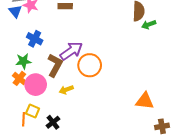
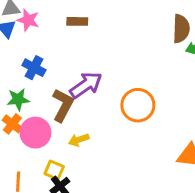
orange circle: (90, 65) -> (138, 105), moved
yellow square: (33, 111) -> (54, 170), moved

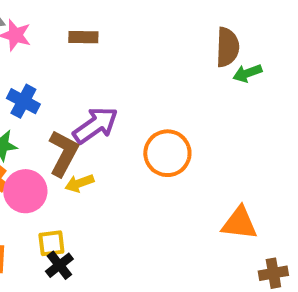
yellow arrow: (79, 140) -> (79, 183), moved
yellow square: (54, 170) -> (51, 243), turned -30

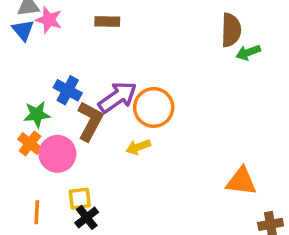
blue cross: (23, 101) -> (68, 90), moved
orange circle: (167, 153) -> (154, 107), moved
yellow arrow: (79, 183) -> (138, 147), moved

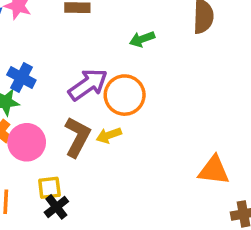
green arrow: (248, 52) -> (142, 39), moved
blue cross: (68, 90) -> (21, 78), moved
brown L-shape: (90, 121) -> (77, 137), moved

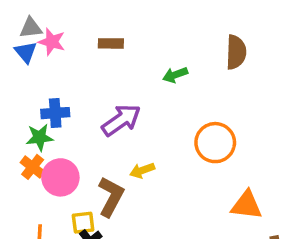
blue cross: (21, 78) -> (55, 113), turned -32
orange circle: (125, 95) -> (215, 143), moved
brown L-shape: (77, 137) -> (111, 197), moved

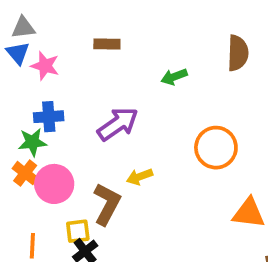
pink star: (52, 42) -> (45, 66), moved

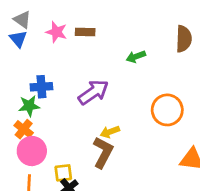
gray triangle: (23, 28) -> (22, 20), turned 42
pink star: (45, 66) -> (56, 32), moved
pink circle: (54, 184) -> (32, 151), moved
brown L-shape: (107, 204) -> (103, 152), moved

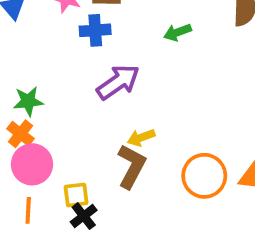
blue cross: (41, 87) -> (95, 30), moved
orange circle: (167, 110) -> (204, 176), moved

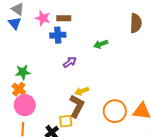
green arrow: (177, 32) -> (101, 44), moved
purple arrow: (118, 82) -> (70, 62), size x0.6
yellow square: (76, 195) -> (66, 121), moved

